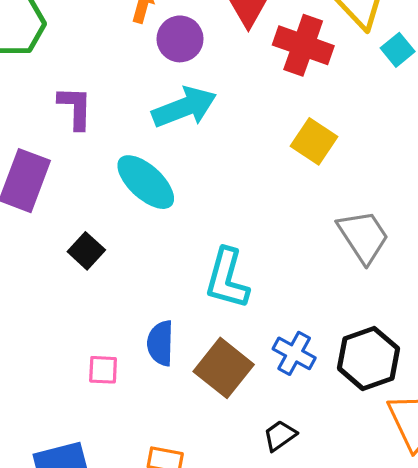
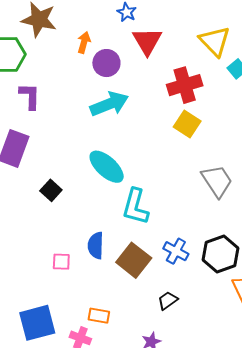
red cross: (303, 45) -> (185, 85), moved, turned -36
purple L-shape: (75, 108) -> (30, 96), moved
cyan ellipse: (146, 182) -> (107, 167), moved

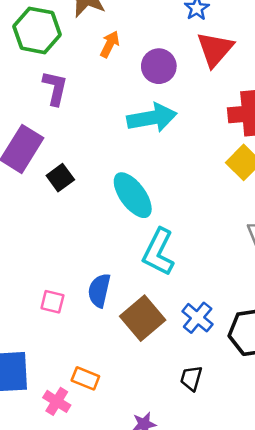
orange arrow: (84, 42) -> (110, 44), moved
black square: (51, 190) -> (60, 178), moved
black trapezoid: (168, 300) -> (191, 378), moved, turned -50

